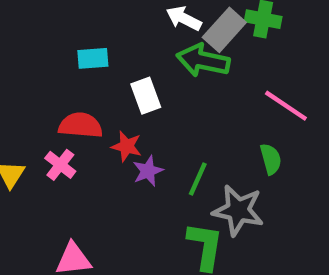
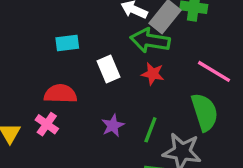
red star: (127, 146) -> (153, 74), moved
green semicircle: (271, 159) -> (205, 112), size x1.6

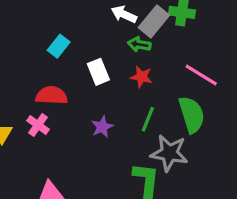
green arrow: (150, 41) -> (139, 44), size x0.6
cyan rectangle: (67, 43) -> (59, 46), turned -45
green line: (150, 130) -> (148, 119), moved

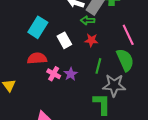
cyan rectangle: (59, 46) -> (38, 27), size x1.5
pink line: (201, 75) -> (128, 35), turned 40
pink cross: (38, 125) -> (54, 74), moved

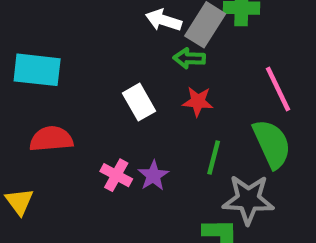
cyan rectangle: (38, 27) -> (37, 70), moved, turned 65
red semicircle: (37, 58) -> (51, 139), moved

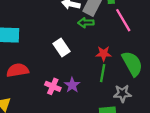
pink line: (278, 89) -> (123, 20), moved
red star: (198, 101) -> (104, 54), moved
gray star: (248, 199) -> (122, 93), size x0.7

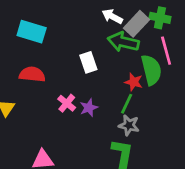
green arrow: (86, 23) -> (123, 42), size x1.6
green semicircle: (132, 64) -> (151, 70), moved
gray star: (122, 93) -> (129, 125), moved

